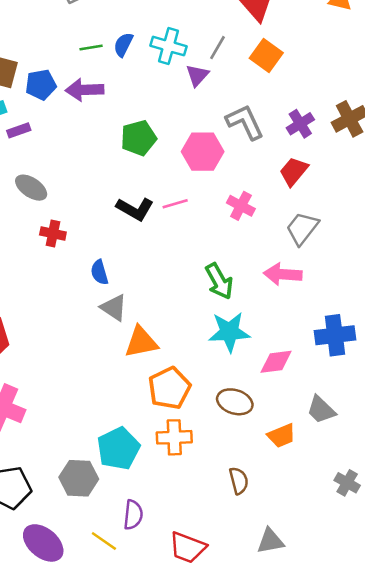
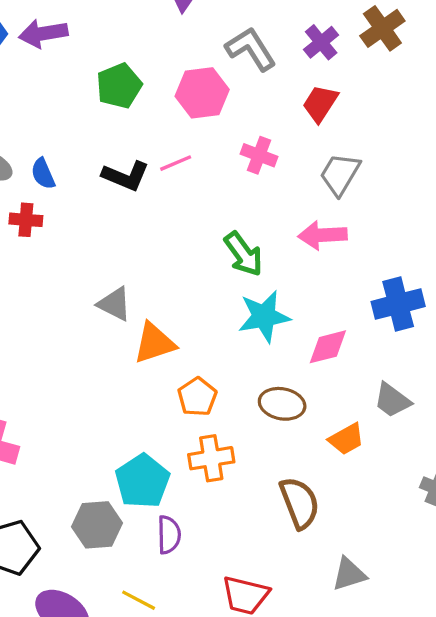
blue semicircle: (99, 272) -> (43, 174), moved
orange pentagon: (169, 388) -> (197, 397), size x0.7
brown semicircle: (239, 481) -> (299, 503), size x1.5
purple semicircle: (133, 515) -> (169, 535), moved

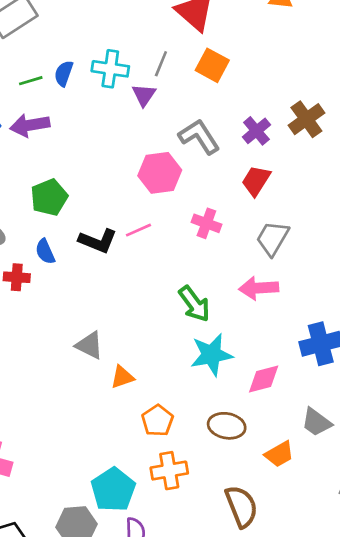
green pentagon: (119, 86) -> (49, 197), moved
blue semicircle: (43, 174) -> (45, 252), moved
orange triangle: (154, 343) -> (122, 377), size x0.7

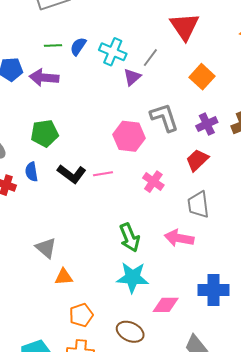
orange square: (212, 65) -> (202, 77), moved
gray trapezoid: (273, 238) -> (198, 205), turned -52

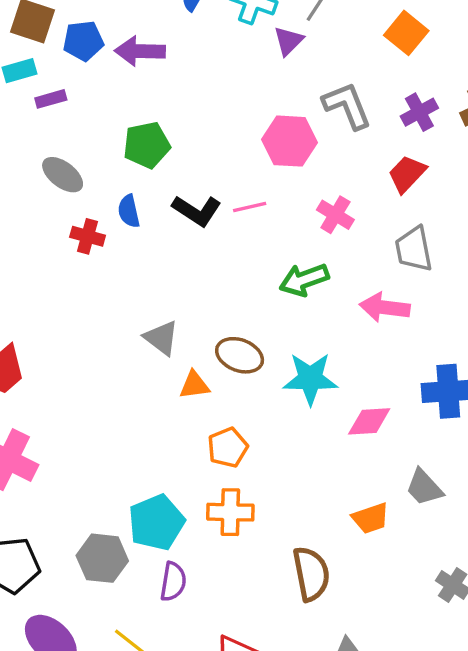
green arrow: (130, 238) -> (304, 280), moved, turned 96
brown ellipse: (130, 332) -> (240, 355), moved

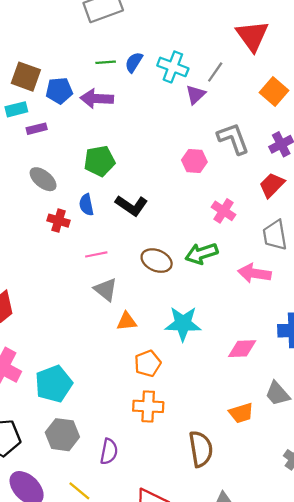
pink hexagon: (290, 141) -> (194, 161), size x0.7
pink line: (250, 207) -> (96, 254), moved
brown ellipse: (240, 355) -> (157, 261), moved
cyan star: (310, 379) -> (183, 324), moved
cyan pentagon: (156, 522) -> (54, 384), moved

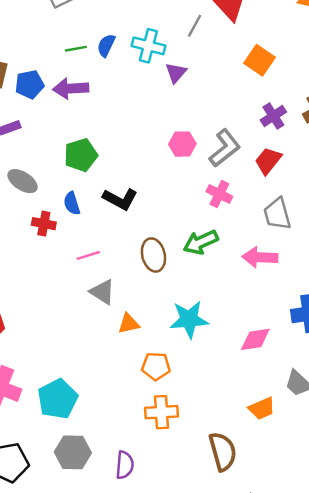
gray line: (215, 72) -> (195, 26), moved
gray L-shape: (233, 139) -> (225, 148), moved, turned 78
brown ellipse: (157, 261) -> (153, 255), turned 60
orange pentagon: (148, 363) -> (156, 366), turned 30

